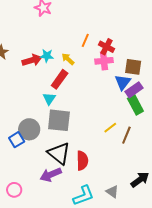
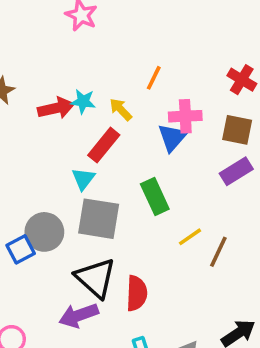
red cross: (107, 47) -> (242, 80), moved
blue triangle: (123, 82) -> (172, 138), moved
green rectangle: (135, 105) -> (155, 196), moved

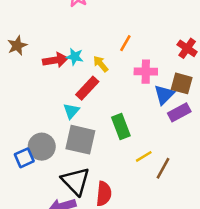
blue triangle: (172, 138) -> (164, 95), moved

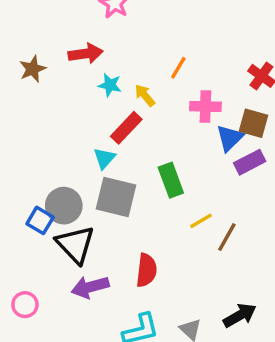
red arrow: (55, 60) -> (86, 54), moved
blue square: (24, 158) -> (40, 220), turned -36
black triangle: (76, 181) -> (75, 244), moved

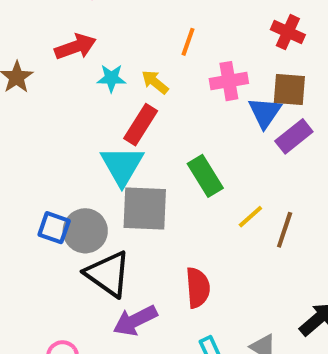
cyan triangle: (104, 158) -> (122, 166), size x1.6
blue square: (40, 220) -> (54, 228), moved

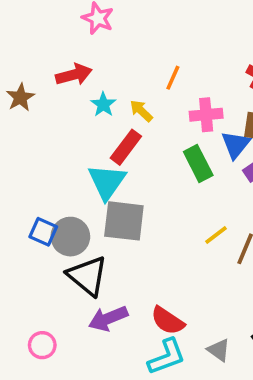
cyan star: (111, 78) -> (103, 104), turned 30
green rectangle: (205, 176) -> (198, 163), moved
red semicircle: (198, 288) -> (168, 321), moved, turned 124

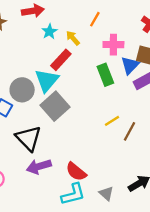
gray square: (124, 221) -> (55, 106), turned 36
gray circle: (70, 237) -> (22, 90), moved

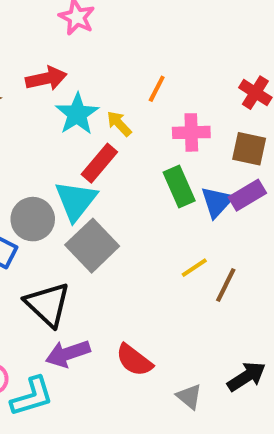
cyan star: (49, 32) -> (77, 114), size x1.5
blue triangle: (130, 65) -> (217, 202), moved
cyan L-shape: (73, 194) -> (32, 397), moved

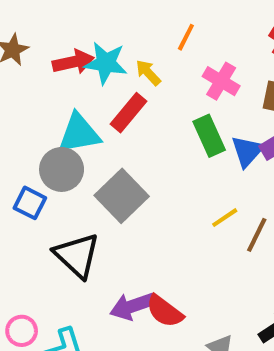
red arrow: (46, 78) -> (73, 62), moved
cyan star: (77, 114) -> (106, 63), turned -30
pink cross: (191, 132) -> (221, 81), turned 33
cyan triangle: (76, 201) -> (79, 133), moved, turned 42
purple arrow: (68, 354) -> (132, 306), moved

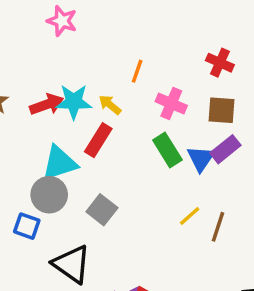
gray square: (122, 196) -> (102, 210), size x0.7

